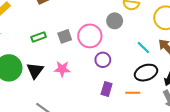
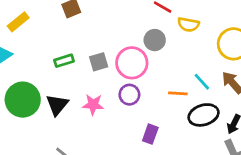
gray circle: (115, 21) -> (155, 40), moved
purple circle: (103, 60) -> (129, 95), moved
orange line: (133, 93) -> (178, 93), moved

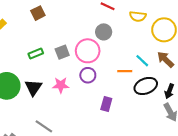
yellow semicircle: (188, 24) -> (138, 16), moved

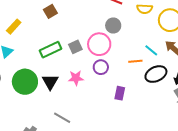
green rectangle: (36, 54) -> (51, 50), size x1.5

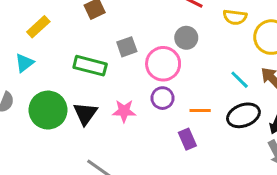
gray square: (75, 47) -> (127, 47), moved
green rectangle: (51, 50) -> (90, 66), turned 35
orange line: (135, 61) -> (200, 111), moved
purple rectangle: (120, 93) -> (187, 139), turned -40

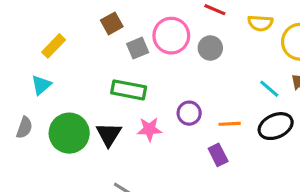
gray square: (127, 47) -> (138, 48), moved
pink circle: (163, 64) -> (171, 36), moved
green rectangle: (90, 66) -> (129, 90), moved

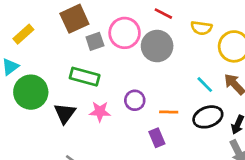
brown square: (112, 23) -> (74, 19), size x1.5
gray circle: (210, 48) -> (157, 46), size x1.5
green circle: (69, 133) -> (31, 92), moved

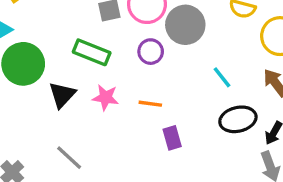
cyan line: (205, 85) -> (222, 77), moved
purple circle: (135, 100) -> (151, 52), moved
orange line: (169, 112) -> (150, 104), moved

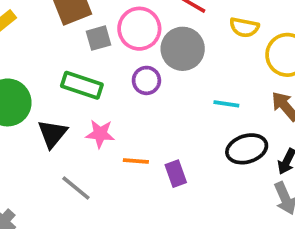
cyan line: (222, 77) -> (226, 104), turned -40
orange line: (150, 104) -> (136, 161), moved
gray line: (69, 158) -> (76, 188), moved

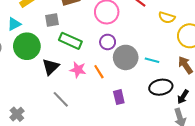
gray square: (98, 38) -> (52, 20), moved
gray circle: (183, 49) -> (126, 57), moved
orange line: (136, 161) -> (99, 72), moved, turned 48

